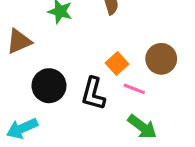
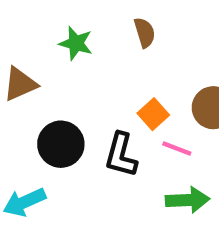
green arrow: (142, 127) -> (187, 200), turned -40

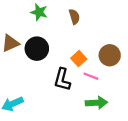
green star: (76, 43) -> (39, 12), moved
black circle: (61, 144) -> (37, 49), moved

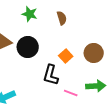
pink line: (91, 76) -> (71, 93), moved
green arrow: (96, 103) -> (96, 86), moved

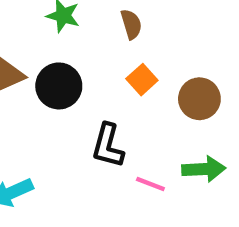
orange square: (66, 56) -> (142, 80), moved

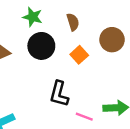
black circle: (59, 86) -> (41, 46), moved
brown circle: (199, 99) -> (112, 40), moved

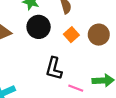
brown circle: (112, 40) -> (99, 35), moved

